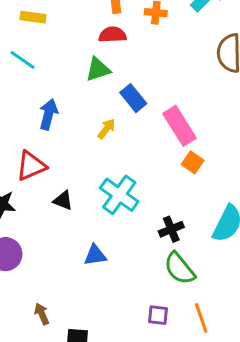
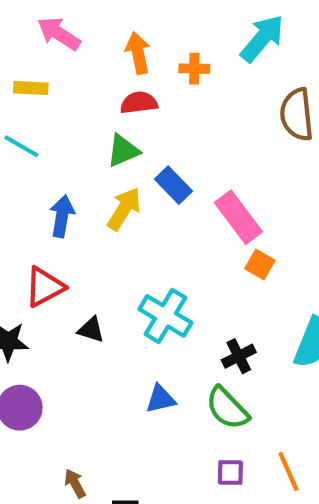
yellow arrow: (106, 129) -> (124, 209), moved, size x1.5
blue triangle: (95, 255) -> (161, 399), moved
green semicircle: (180, 268) -> (227, 408), moved

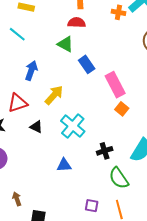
orange cross: (194, 69) -> (118, 12), moved
green triangle: (123, 151) -> (65, 44), turned 42
yellow arrow: (124, 209) -> (54, 95), moved
green semicircle: (227, 408) -> (119, 178), moved

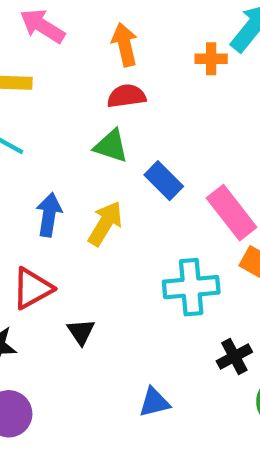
yellow arrow: (54, 95) -> (105, 224), moved
cyan cross: (73, 126) -> (191, 287), moved, turned -35
black triangle: (36, 127) -> (81, 332), turned 40

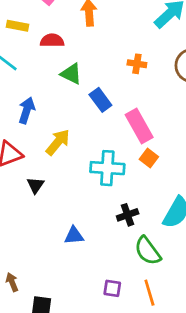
orange cross: (211, 59) -> (137, 64), moved
red semicircle: (126, 96) -> (52, 41), moved
yellow arrow: (105, 224) -> (58, 142), moved

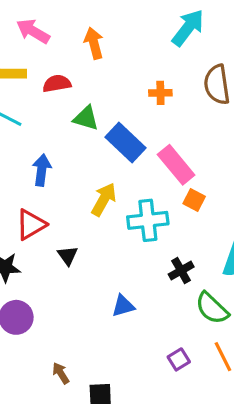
blue rectangle: (100, 100) -> (126, 143), size x1.4
yellow arrow: (58, 142) -> (104, 199), moved
purple square: (112, 288) -> (179, 359), turned -30

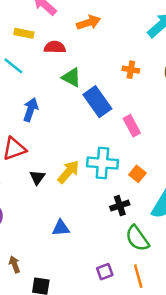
orange arrow: (94, 43) -> (89, 23), turned 75
pink rectangle: (176, 165) -> (132, 126), size x0.7
yellow arrow: (104, 199) -> (68, 172), moved
orange square: (194, 200) -> (137, 174), moved
blue triangle: (123, 306) -> (61, 228), moved

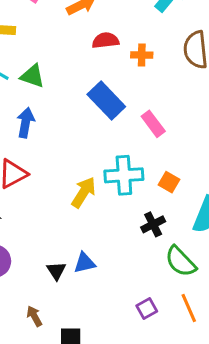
red semicircle: (55, 47) -> (105, 40), moved
green triangle: (71, 77) -> (32, 76), moved
black triangle: (37, 177) -> (56, 271), moved

